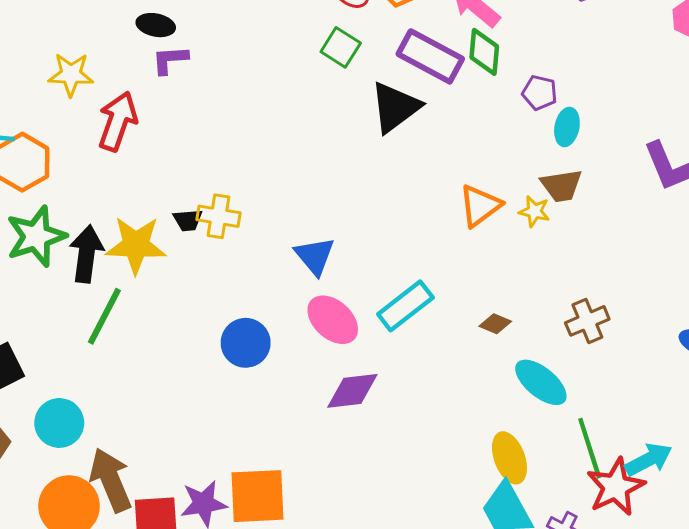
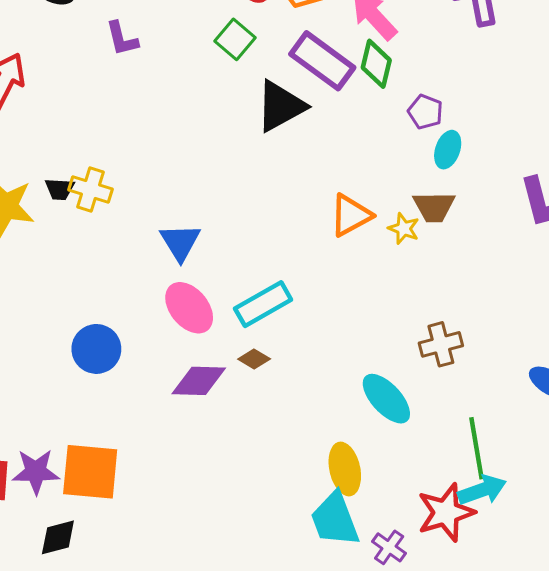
purple L-shape: (170, 60) -> (122, 39), moved, turned -108
brown diamond: (495, 324) -> (254, 359), moved
blue circle: (246, 343) -> (96, 349), moved
green line: (590, 448) -> (476, 448), moved

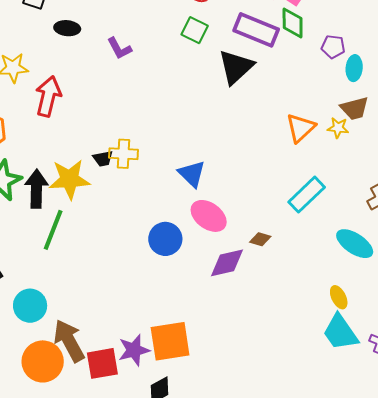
cyan rectangle: (263, 304) -> (307, 195), moved
blue circle: (96, 349) -> (165, 239), moved
yellow ellipse: (345, 469) -> (339, 297), size x0.7

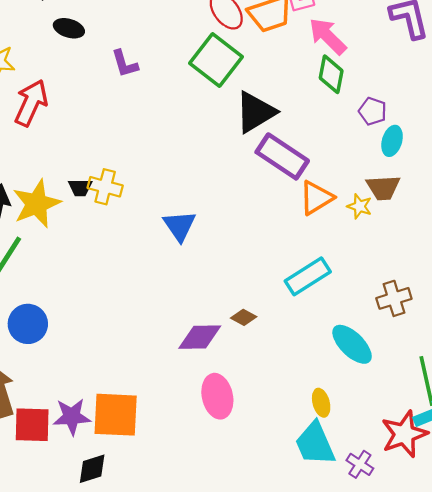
green square: (195, 30) -> (216, 60), size x1.6
purple rectangle: (256, 30) -> (282, 156), moved
yellow star: (69, 179) -> (37, 204), turned -30
pink ellipse: (209, 216) -> (217, 396), moved, turned 30
blue circle: (165, 239) -> (28, 324), moved

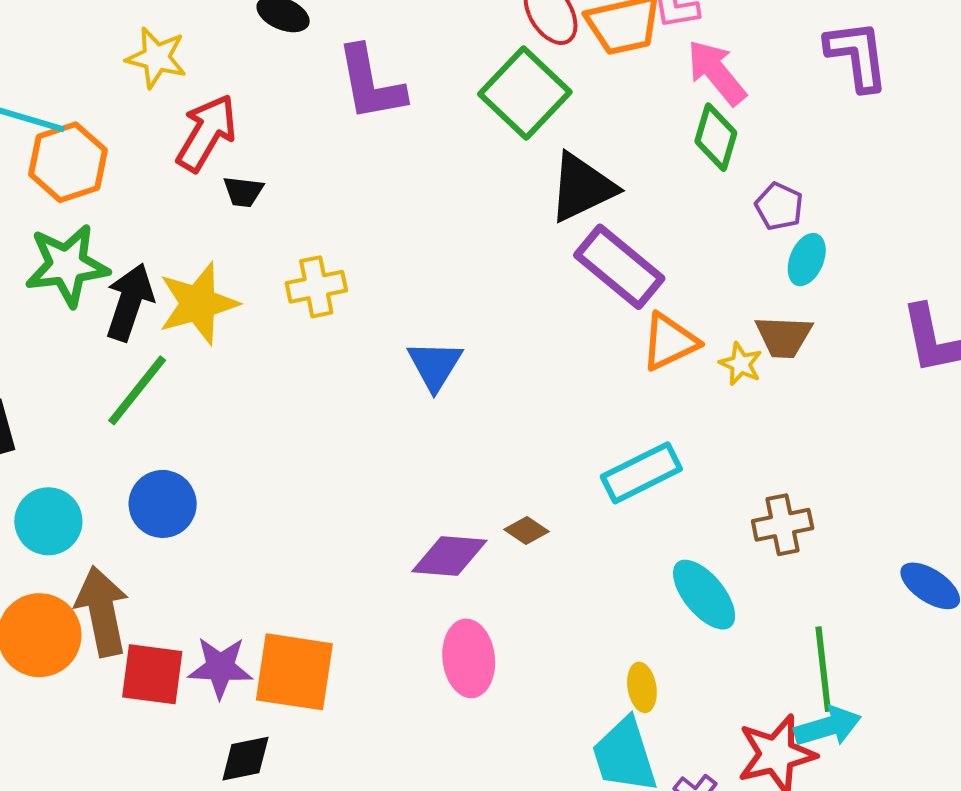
purple L-shape: (125, 64) -> (371, 83), size x1.6
yellow cross: (105, 187) -> (316, 287), turned -32
black trapezoid: (80, 188) -> (243, 192), moved

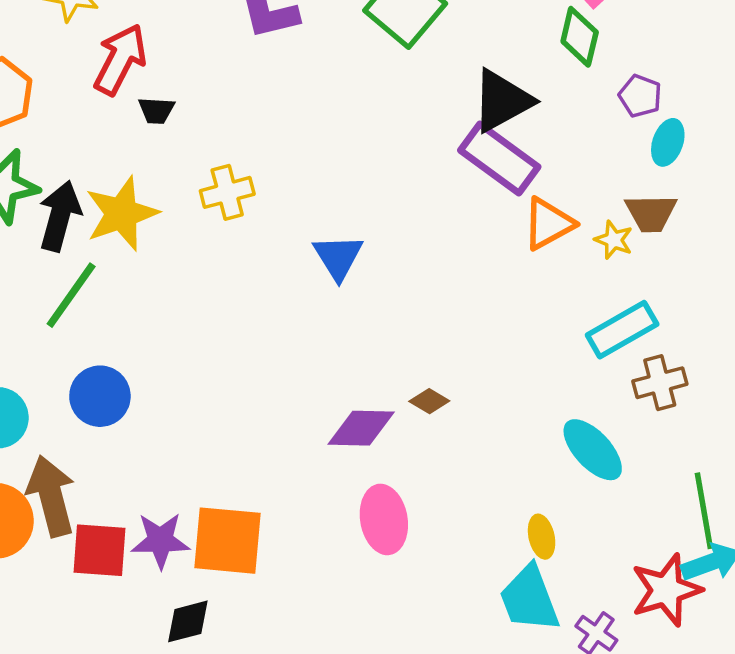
black triangle: (582, 188) -> (502, 101), moved
cyan rectangle: (641, 473) -> (622, 330), moved

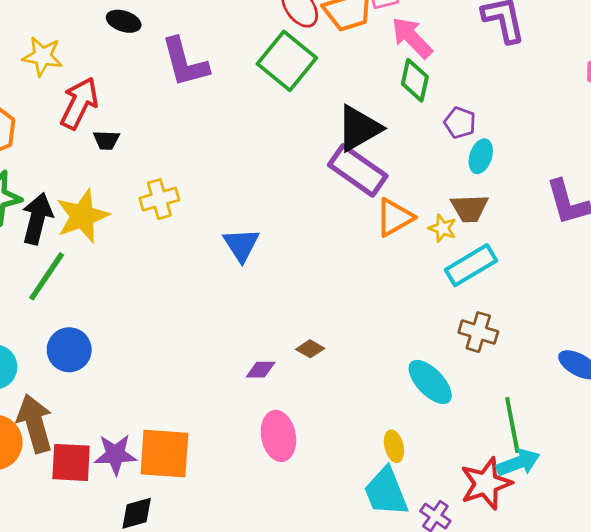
cyan rectangle: (622, 330) -> (471, 265), moved
brown cross: (660, 383) -> (478, 332), turned 33
purple diamond: (361, 428) -> (261, 370), size x0.6

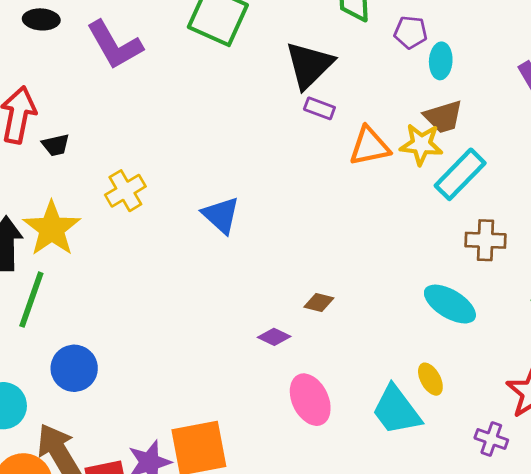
purple rectangle: (358, 170) -> (319, 108), size x0.5
orange triangle: (395, 217) -> (370, 146), turned 33
yellow star: (443, 228) -> (421, 144), size x1.4
purple diamond: (261, 370) -> (274, 337), turned 40
cyan trapezoid: (386, 492) -> (396, 410), moved

